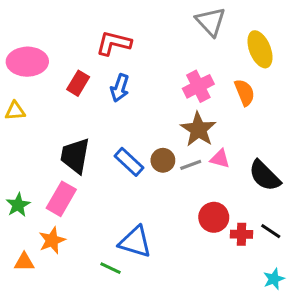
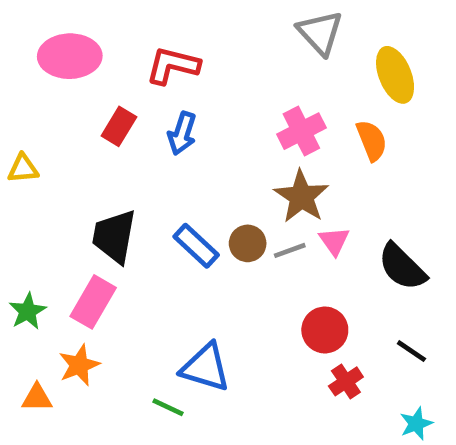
pink ellipse: (27, 62) -> (70, 56), moved
pink triangle: (220, 159) -> (334, 241), turned 40
red cross: (241, 234) -> (346, 381), moved, turned -35

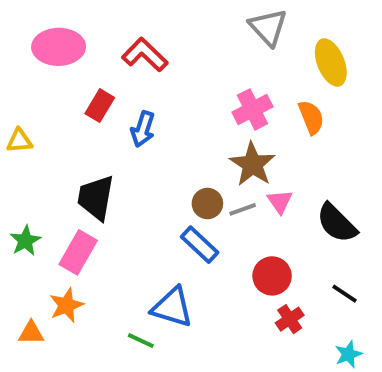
red L-shape: (173, 66) -> (145, 55), turned 30
blue arrow: (182, 133) -> (143, 129), moved
blue rectangle: (196, 246) -> (200, 245), moved
green star: (28, 311) -> (25, 241), moved

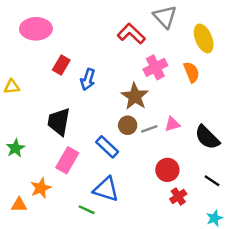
red L-shape: (145, 55) -> (131, 34), moved
brown star: (252, 164) -> (135, 96), moved
pink triangle: (280, 202) -> (172, 124), turned 49
blue rectangle: (200, 245) -> (107, 147), moved
pink rectangle: (78, 252) -> (67, 160), moved

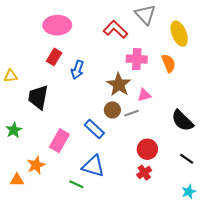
pink ellipse: (36, 29) -> (57, 25), moved
pink cross: (155, 67) -> (137, 59), turned 30
black trapezoid: (59, 122) -> (38, 97), moved
pink triangle: (172, 124) -> (144, 95), moved
red cross: (178, 196) -> (144, 173), moved

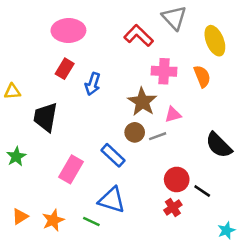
black line: (187, 159) -> (202, 191), moved
orange star: (36, 165) -> (53, 220), moved
orange triangle: (17, 180) -> (20, 216), turned -32

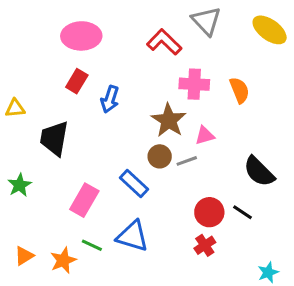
yellow ellipse: (215, 41) -> (270, 30), moved, turned -32
black line: (202, 191) -> (242, 212), moved
green line: (91, 222) -> (92, 245), moved

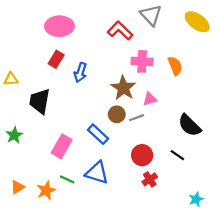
red circle: (209, 212) -> (142, 155), moved

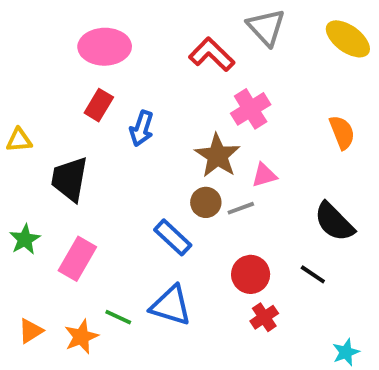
pink cross: (142, 61) -> (251, 109), turned -35
orange semicircle: (175, 66) -> (342, 132), moved
pink rectangle: (62, 146) -> (77, 259), moved

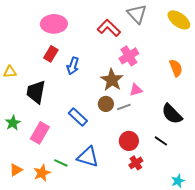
blue rectangle: (173, 237) -> (78, 117), moved

